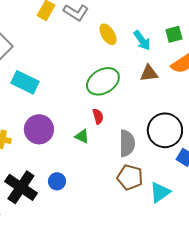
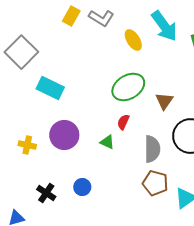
cyan arrow: (142, 40) -> (164, 26), moved, size x1.5
brown triangle: (149, 73) -> (164, 101), moved, turned -48
red semicircle: (98, 116) -> (123, 122), turned -140
black cross: (21, 187) -> (46, 193), size x0.6

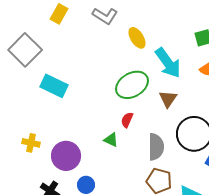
yellow rectangle: (71, 16) -> (59, 14), moved
cyan arrow: (164, 26) -> (168, 63), moved
purple circle: (64, 135) -> (66, 156), moved

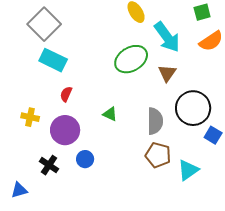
gray square: (25, 50) -> (44, 24), moved
red semicircle: (127, 120) -> (66, 94), moved

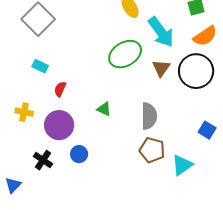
cyan rectangle: (53, 60) -> (40, 66), moved, size x0.6
black circle: (193, 108) -> (196, 71), moved
blue triangle: (19, 190) -> (13, 185), turned -30

